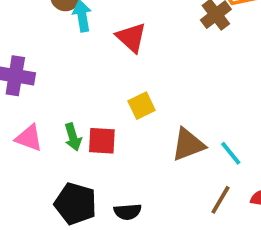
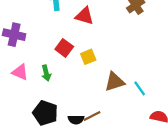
red triangle: (131, 37) -> (84, 16), turned -30
red square: (102, 141) -> (64, 48), moved, turned 30
brown line: (221, 200) -> (92, 116), moved, turned 30

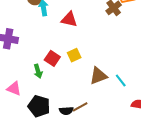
red square: (64, 48) -> (52, 58), moved
pink triangle: (20, 72) -> (14, 89), moved

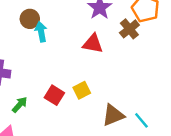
red triangle: (69, 19) -> (93, 44), moved
green arrow: (38, 71) -> (20, 105), moved, turned -120

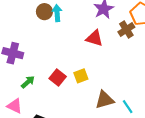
cyan arrow: (41, 32) -> (57, 13), moved

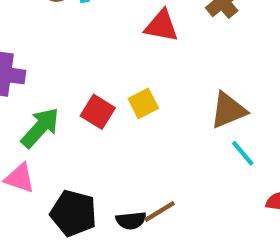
green arrow: (28, 82) -> (40, 128), size x1.5
brown triangle: (105, 100) -> (228, 110), moved

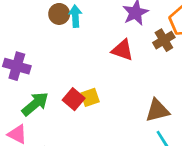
yellow square: (143, 103) -> (90, 97), moved

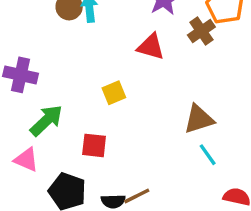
yellow square: (90, 97) -> (114, 93), moved
red square: (74, 99) -> (94, 145), moved, turned -30

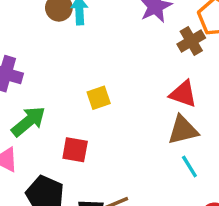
red triangle: (151, 47) -> (183, 94), moved

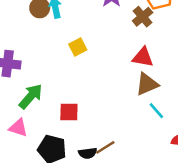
yellow square: (99, 98) -> (78, 47), moved

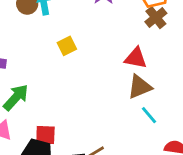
brown cross: (143, 17) -> (156, 18), moved
red square: (69, 112) -> (45, 135), moved

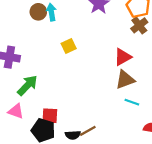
red triangle: (136, 58) -> (123, 57), turned -42
cyan line: (149, 115) -> (132, 102), turned -32

